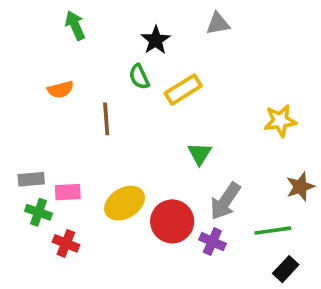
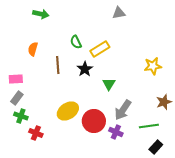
green arrow: (75, 25) -> (41, 14), turned 126
black star: (156, 40) -> (85, 69), moved
orange semicircle: (60, 90) -> (33, 49), turned 120
gray rectangle: (31, 179) -> (17, 98), turned -48
pink rectangle: (68, 192) -> (16, 79), moved

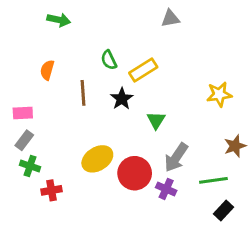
red cross: (36, 133) -> (51, 190), turned -32

